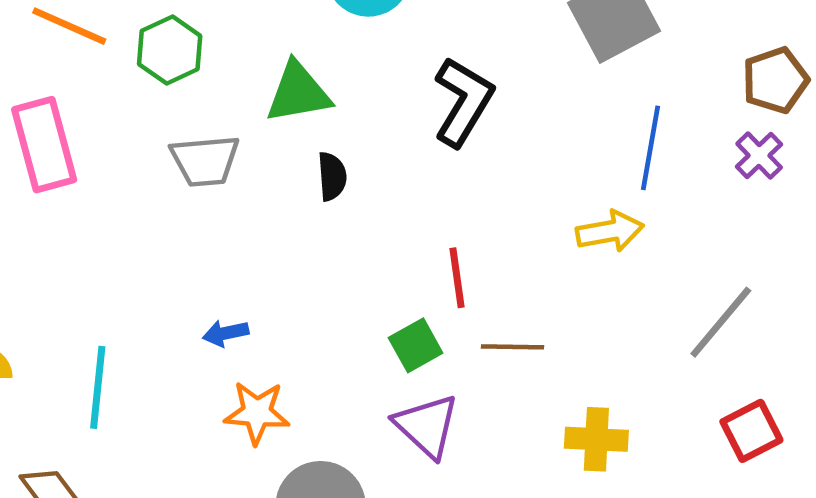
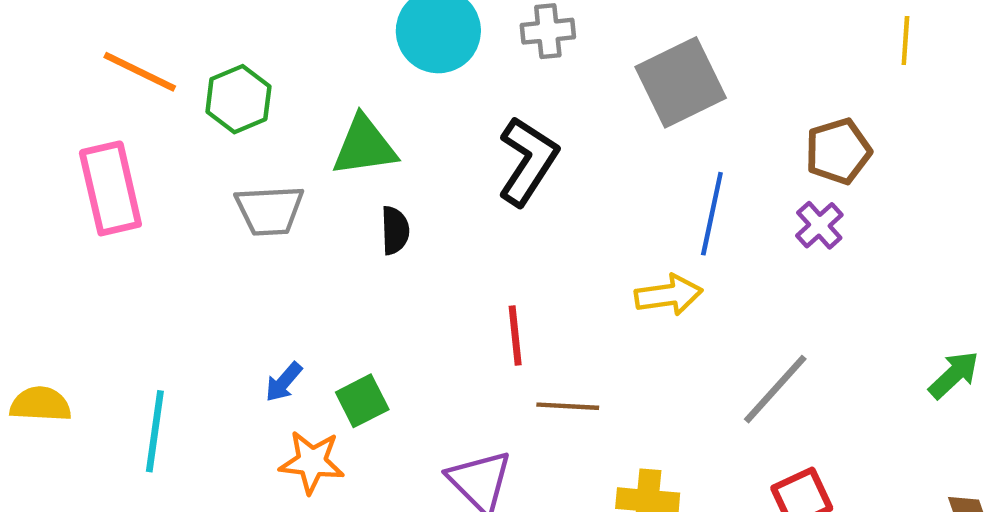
blue arrow: (226, 333) -> (284, 382), turned -39
green square: (416, 345) -> (362, 401), moved

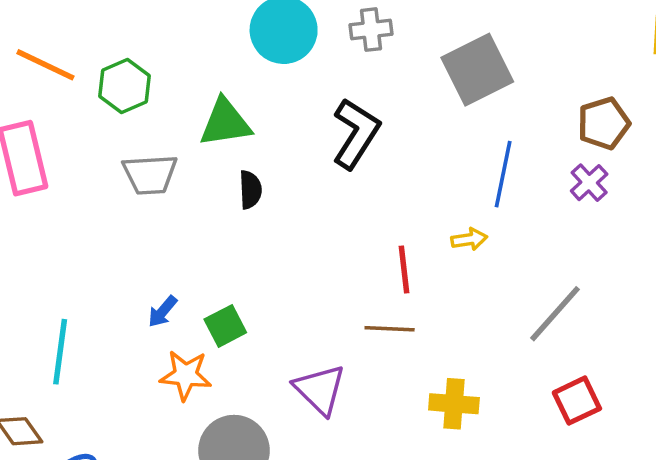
yellow arrow: (669, 295) -> (469, 239), size x0.7
red line: (515, 336) -> (404, 270), moved

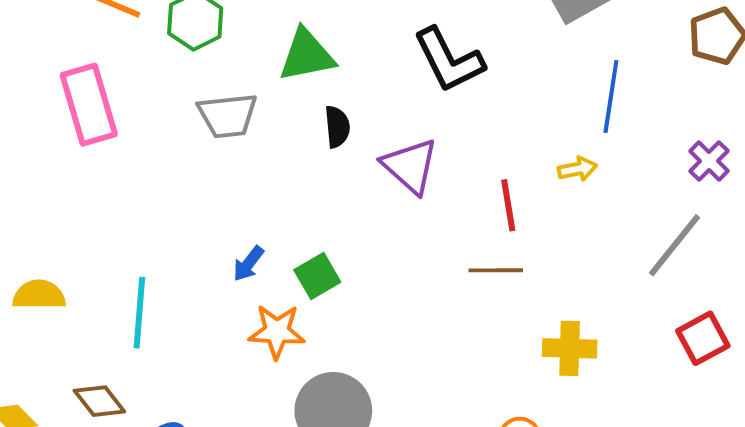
black L-shape: (356, 133) -> (449, 60), turned 124
purple cross: (589, 183) -> (709, 161), moved
purple triangle: (320, 389) -> (410, 166), moved

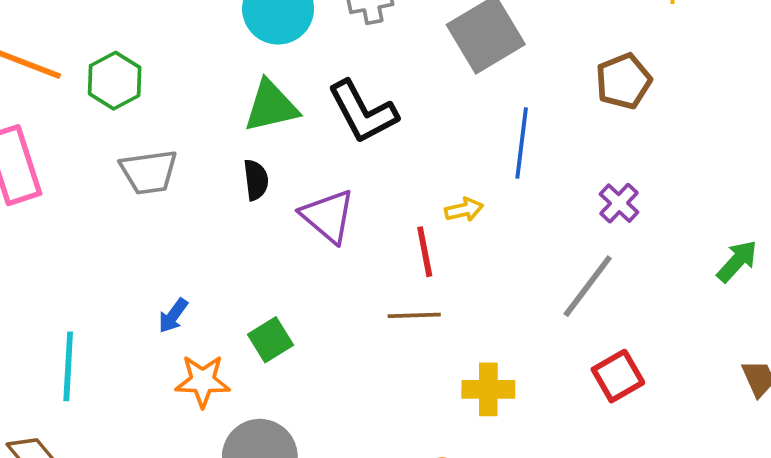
green triangle: (307, 55) -> (271, 106), moved
yellow arrow: (577, 169) -> (464, 210), moved
green square: (317, 276) -> (270, 340), moved

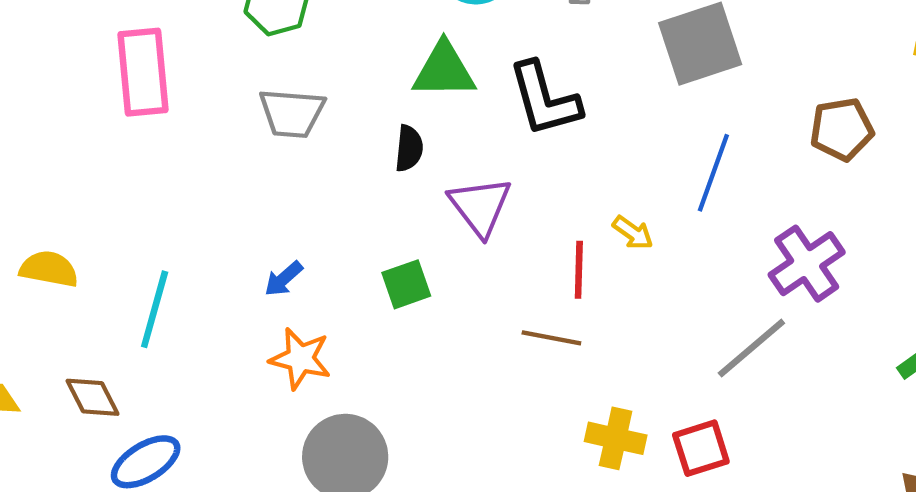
purple cross: (619, 203) -> (807, 264), size x1.6
yellow arrow: (464, 210) -> (633, 233), turned 36
green square: (270, 340) -> (406, 284), moved
red square: (618, 376) -> (701, 448), moved

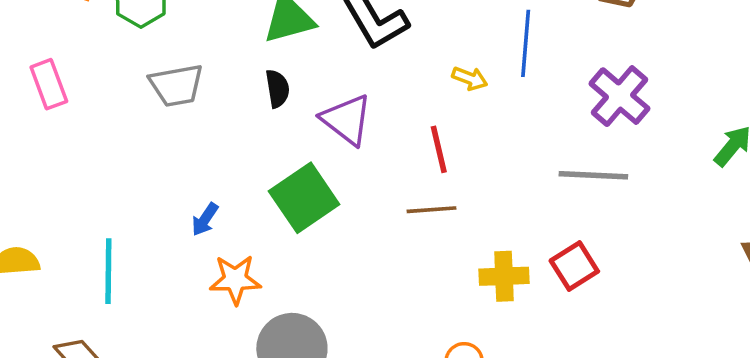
pink rectangle: (143, 72) -> (49, 84), size x0.7
yellow arrow: (633, 233) -> (470, 78), moved
green square: (406, 284) -> (304, 198), size x1.6
gray line: (751, 348) -> (593, 175), turned 58

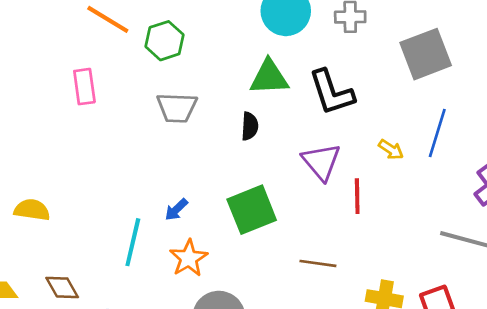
purple triangle: (347, 120) -> (321, 162), moved
brown line: (431, 210) -> (318, 263), moved
cyan line: (108, 271) -> (133, 242), moved
orange star: (235, 280) -> (189, 258), turned 30

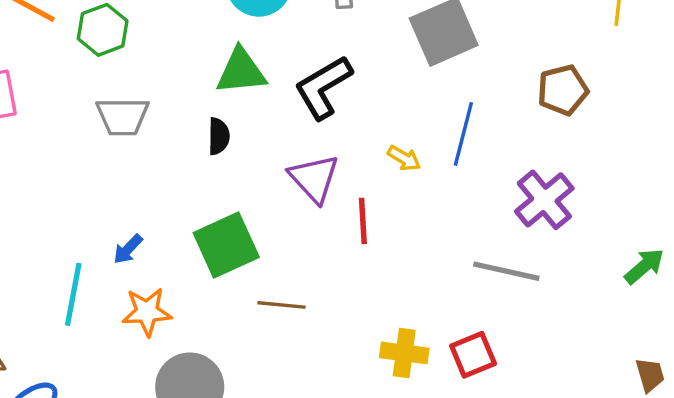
black L-shape: (332, 92) -> (323, 87), turned 80
orange star: (189, 258) -> (147, 312), turned 30
brown line: (318, 263) -> (281, 305), moved

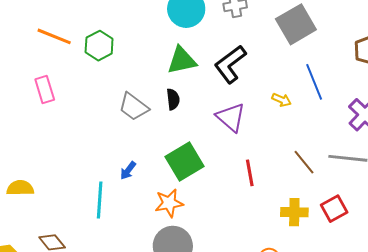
gray trapezoid: (123, 116) -> (134, 107), moved, turned 44
blue line: (463, 134) -> (314, 82), turned -30
red line: (363, 221) -> (250, 173), moved
brown line: (281, 305) -> (304, 162), moved, turned 52
orange star: (147, 312) -> (169, 203), moved

